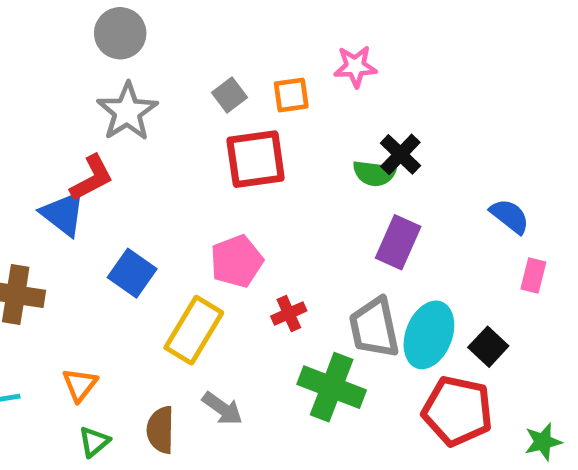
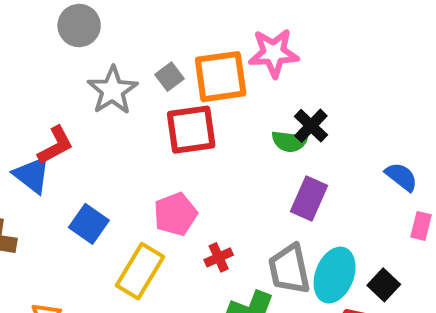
pink star: (355, 66) -> (274, 53), size x1.4
orange square: (291, 95) -> (221, 77), size x1.8
gray star: (127, 112) -> (112, 90), moved

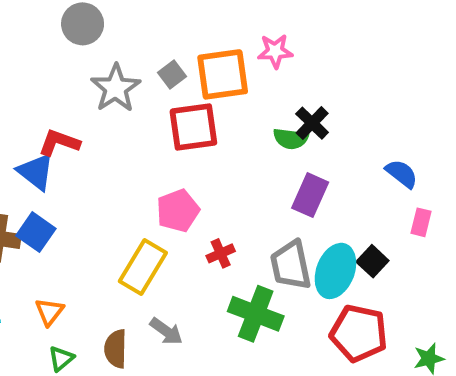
pink star: (274, 53) -> (275, 51), size x0.7
red L-shape: (56, 145) -> (59, 143), turned -132
blue square: (89, 224) -> (36, 232), moved
black square: (384, 285) -> (372, 261), moved

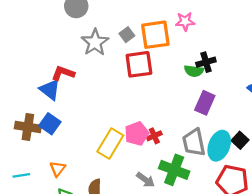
black cross: (312, 123) -> (206, 62), turned 30
pink pentagon: (178, 211) -> (137, 134), moved
gray arrow: (166, 331) -> (146, 180), moved

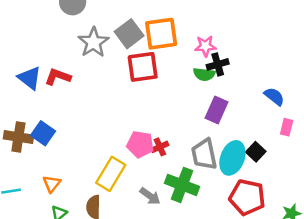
pink star: (185, 21) -> (205, 46), moved
gray square: (127, 35) -> (129, 34), size x1.6
blue triangle: (50, 90) -> (30, 78), moved
pink pentagon: (137, 134) -> (140, 144), turned 30
yellow rectangle: (110, 143) -> (111, 174), moved

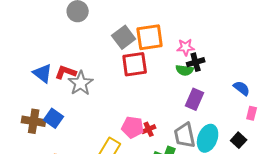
gray star: (93, 42) -> (81, 83), moved
black square: (256, 152) -> (239, 140), moved

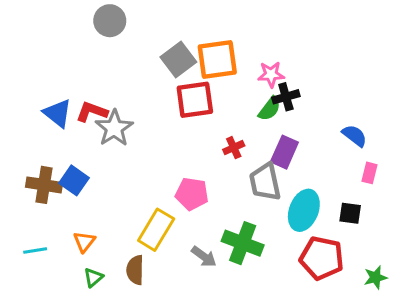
green semicircle: (185, 70) -> (269, 109), turned -60
red cross: (149, 129) -> (234, 148), moved
gray trapezoid: (185, 135) -> (265, 182), moved
black square: (239, 140) -> (350, 213), turned -35

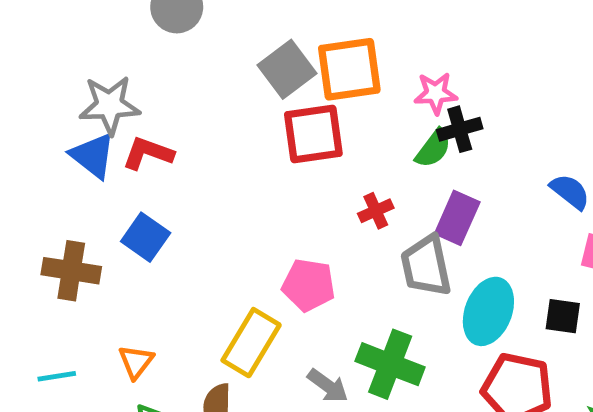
gray star: (114, 128) -> (110, 105), moved, turned 30
blue square: (74, 180) -> (146, 237), moved

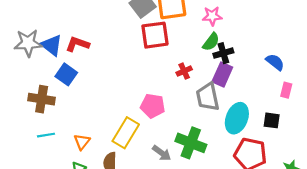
gray star: (110, 105) -> (28, 43), moved
black cross: (460, 129) -> (223, 53), moved
blue square: (146, 237) -> (66, 74), moved
orange triangle: (136, 362) -> (82, 142), moved
cyan line: (57, 376) -> (46, 135), moved

